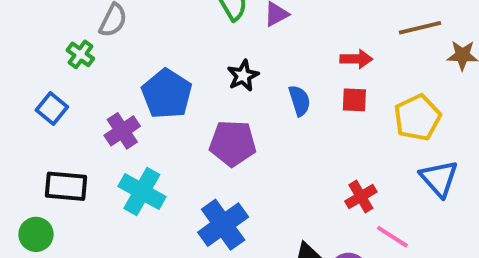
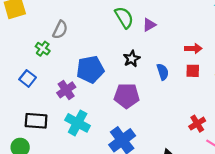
blue pentagon: (167, 94) -> (90, 69), turned 30

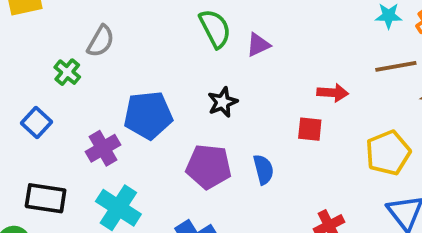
red square: (193, 71) -> (310, 129), moved
blue semicircle: (163, 72) -> (263, 170), moved

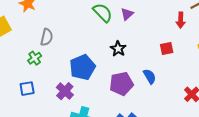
green cross: (67, 72) -> (35, 58), turned 32
red arrow: (333, 93) -> (181, 20), moved, turned 105
blue square: (36, 123) -> (27, 89), turned -35

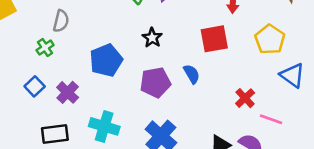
red square: (167, 49) -> (214, 39), size x1.6
blue square: (27, 89) -> (35, 86), turned -35
purple cross: (65, 91) -> (68, 92), moved

